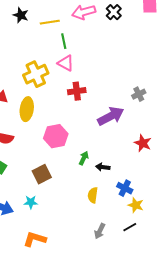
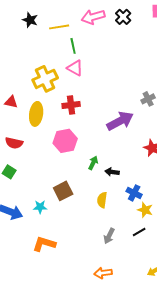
red cross: (77, 91) -> (71, 105), moved
brown square: (42, 174) -> (63, 191), moved

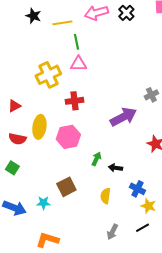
pink triangle: (75, 68) -> (78, 64), turned -30
red triangle: (11, 102) -> (14, 106), moved, turned -40
yellow ellipse: (36, 114) -> (39, 127), moved

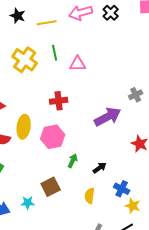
green line: (76, 42) -> (55, 53), moved
pink triangle: (78, 64) -> (78, 64), moved
yellow cross: (48, 75) -> (25, 60), moved, turned -30
green arrow: (96, 159) -> (73, 161), moved
black arrow: (115, 168) -> (100, 168), turned 136

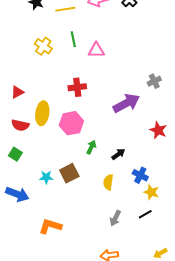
yellow cross: (25, 60) -> (43, 46), size x0.7
cyan star: (28, 203) -> (46, 177), moved

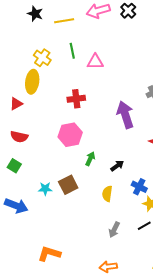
purple arrow: (126, 103) -> (125, 115), turned -80
yellow ellipse: (42, 113) -> (32, 82), moved
orange L-shape: (50, 226) -> (49, 254), moved

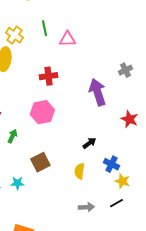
green arrow: (90, 159) -> (12, 136), moved
cyan star: (45, 189) -> (17, 183), moved
gray arrow: (114, 230) -> (86, 207), turned -119

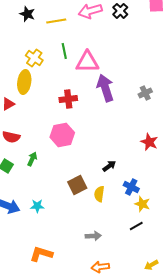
pink triangle: (67, 39) -> (87, 62), size x1.4
purple arrow: (97, 92) -> (105, 88), moved
brown square: (40, 162) -> (77, 185), moved
gray arrow: (86, 207) -> (93, 236), moved

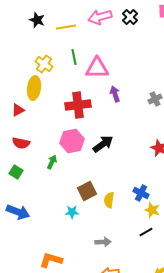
purple arrow: (105, 88) -> (115, 94), size x0.6
red cross: (68, 99) -> (78, 105), size x1.4
green arrow: (32, 159) -> (52, 162), moved
black arrow: (109, 166) -> (103, 144), moved, size x1.5
cyan star: (37, 206) -> (72, 212), moved

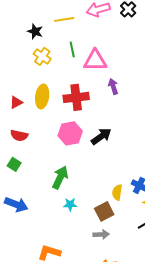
black star: (37, 20) -> (35, 31), moved
yellow ellipse: (34, 88) -> (42, 96), moved
green arrow: (52, 162) -> (60, 177), moved, size x1.6
brown square: (87, 191) -> (104, 211), moved
yellow semicircle: (109, 200) -> (117, 192), moved

